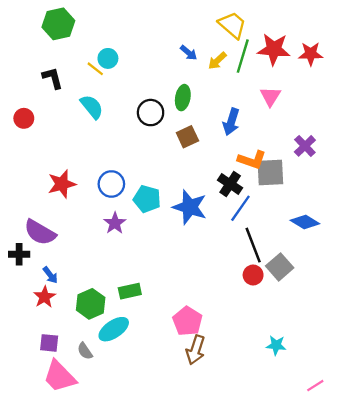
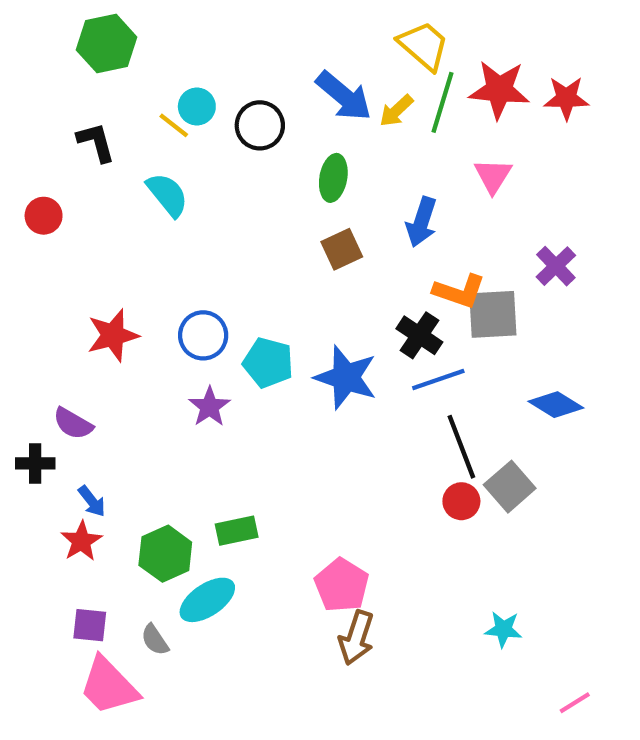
blue arrow: (189, 53) -> (344, 96), size x1.8
black circle: (151, 113) -> (260, 125), moved
blue line: (240, 208) -> (438, 379), turned 36
purple semicircle: (40, 232) -> (73, 424), size x0.7

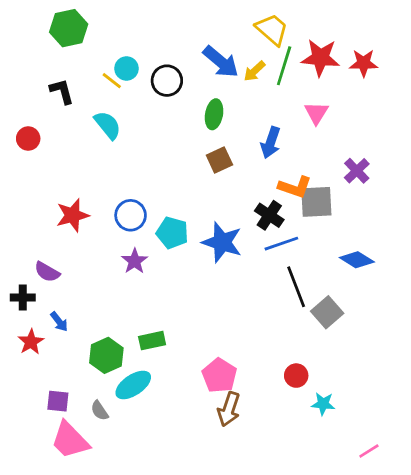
red circle: (461, 501) -> (296, 376), moved
red star: (81, 541) -> (31, 342), moved

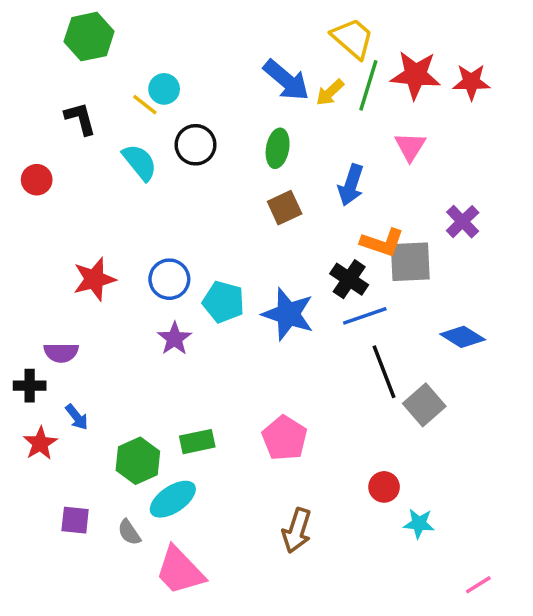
black circle: (167, 81) -> (196, 145), moved
purple semicircle: (47, 272) -> (61, 353), turned -30
pink pentagon: (219, 376) -> (285, 438), moved
pink trapezoid: (70, 440) -> (180, 571), moved

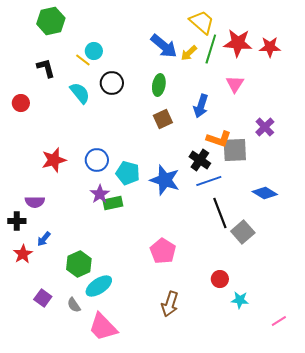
blue arrow: (77, 417) -> (44, 239), turned 77
green rectangle: (197, 442) -> (113, 203), moved
purple square: (75, 520) -> (43, 298), turned 30
pink line: (478, 585) -> (279, 321), moved

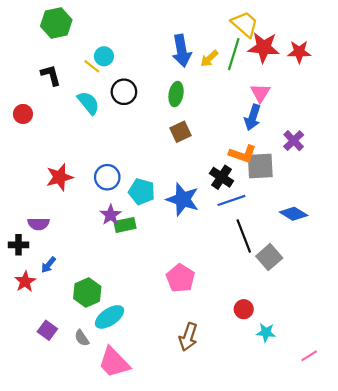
yellow trapezoid: (202, 22) -> (245, 24), moved
blue arrow: (164, 46) -> (182, 51), turned 40
blue arrow: (201, 106) -> (253, 117), moved

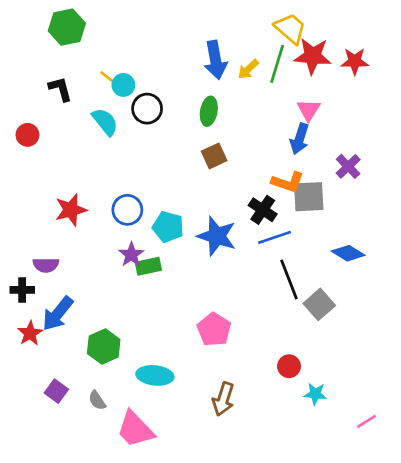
cyan circle: (104, 56) -> (123, 85), moved
blue arrow: (48, 265) -> (58, 314), size x1.8
cyan ellipse: (109, 317) -> (155, 375), moved, turned 40

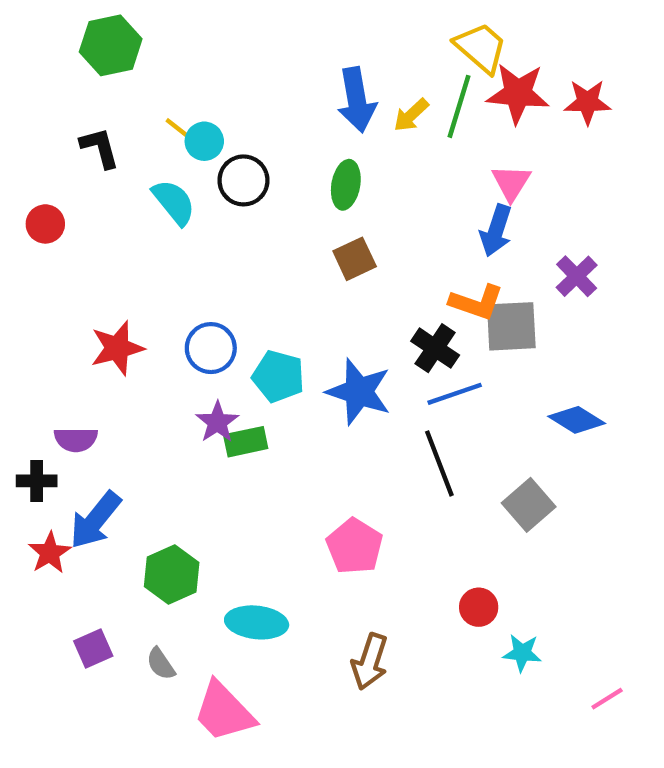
black line: (289, 279) -> (439, 463), moved
purple square: (56, 391) -> (93, 649), turned 30

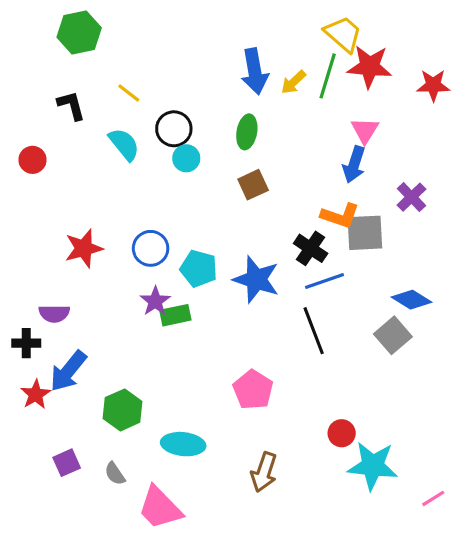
red star: (587, 102) -> (433, 85), moved
cyan circle: (204, 141) -> (186, 158), moved
gray square: (529, 505) -> (393, 335), moved
cyan star: (522, 653) -> (373, 466), size x1.8

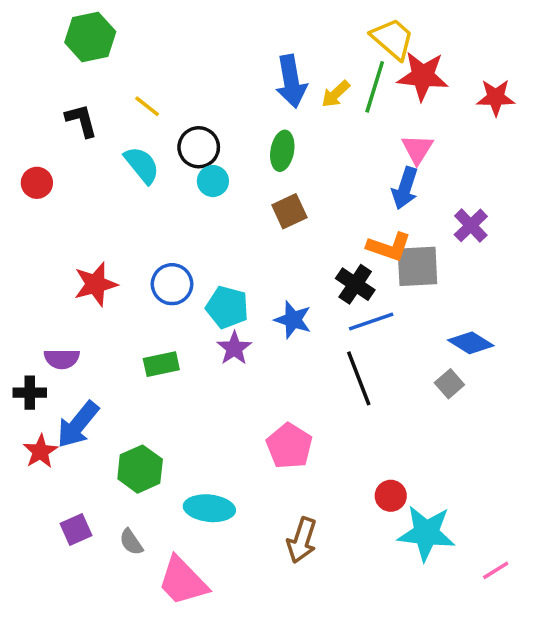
blue star: (256, 279) -> (293, 320), size x0.7
purple star: (155, 301) -> (234, 348), moved
green rectangle: (175, 315) -> (161, 364), moved
gray square: (393, 335) -> (449, 384), size x0.7

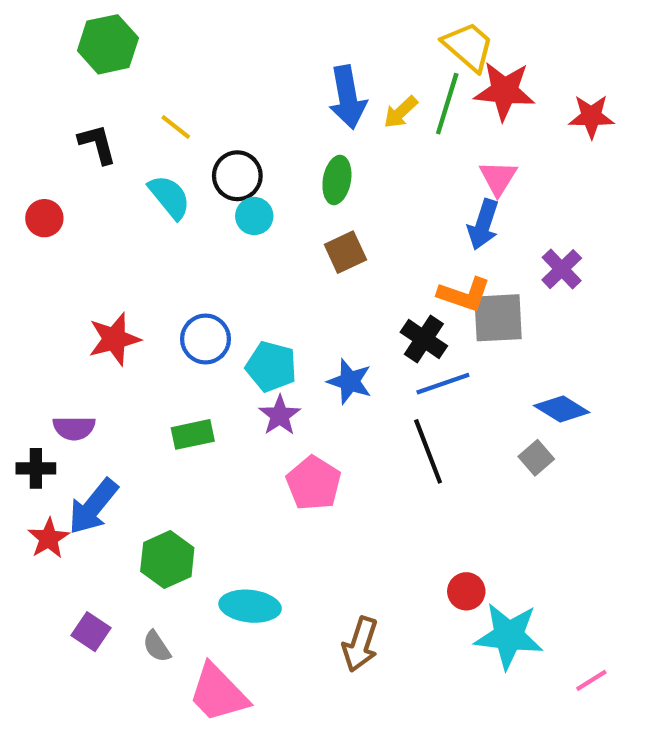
pink pentagon: (289, 446) -> (314, 483), moved
purple square: (76, 530) -> (91, 632), turned -32

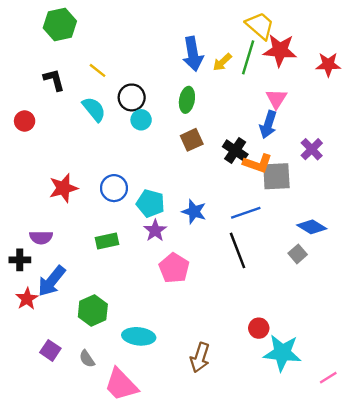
black cross: (424, 339) -> (235, 150), moved

